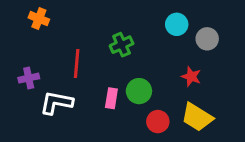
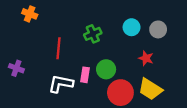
cyan circle: (177, 24) -> (132, 27), moved
purple cross: (29, 78) -> (16, 68), moved, turned 32
white L-shape: (56, 103) -> (61, 84), moved
red circle: (158, 122) -> (120, 93), size x1.5

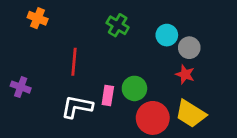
gray circle: (158, 29) -> (189, 48), moved
green cross: (93, 34) -> (118, 25), moved, turned -35

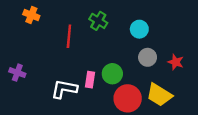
gray circle: (189, 48) -> (148, 57), moved
red line: (74, 62) -> (69, 36), moved
red star: (185, 74) -> (176, 62), moved

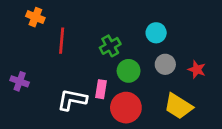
green cross: (98, 21) -> (110, 46), moved, turned 30
red line: (69, 36) -> (62, 41), moved
green circle: (112, 74) -> (129, 71), moved
red circle: (128, 98) -> (126, 108), moved

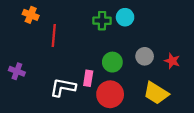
cyan circle: (156, 33) -> (125, 17), moved
green cross: (110, 46) -> (102, 21), moved, turned 30

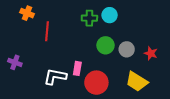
green circle: (112, 62) -> (105, 45), moved

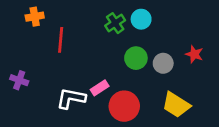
orange cross: (27, 13) -> (35, 17), turned -32
green cross: (89, 18) -> (115, 23), turned -35
red star: (151, 53) -> (194, 54), moved
pink rectangle: (77, 68) -> (100, 88), turned 48

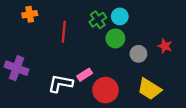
red line: (61, 40) -> (64, 32), moved
green circle: (136, 58) -> (115, 38), moved
purple cross: (19, 80) -> (16, 68), size x1.5

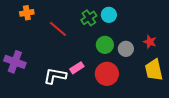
red line: (64, 32) -> (58, 29), turned -54
green circle: (115, 38) -> (105, 45), moved
yellow trapezoid: (149, 89) -> (154, 70), moved, turned 45
red circle: (105, 90) -> (107, 74), moved

